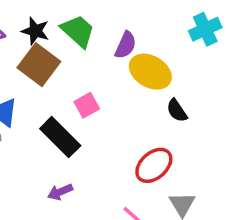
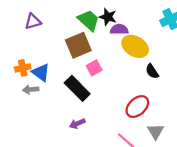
black star: (35, 31) -> (108, 17), moved
purple semicircle: (126, 45) -> (119, 29), turned -114
brown square: (39, 65) -> (78, 45), moved, turned 30

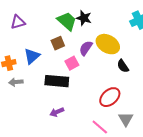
purple semicircle: (119, 29) -> (86, 48), moved, turned -56
brown square: (78, 45) -> (58, 43), size x0.6
blue triangle: (41, 72) -> (32, 56), moved, turned 42
black rectangle: (77, 88) -> (57, 81), turned -40

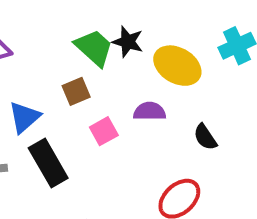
yellow ellipse: (108, 44) -> (177, 66), moved
purple semicircle: (86, 48) -> (150, 111), moved, turned 56
black rectangle: (57, 81) -> (48, 163), moved, turned 55

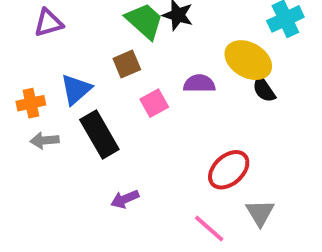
yellow ellipse: (177, 66) -> (248, 60), moved
black semicircle: (205, 137) -> (264, 89), moved

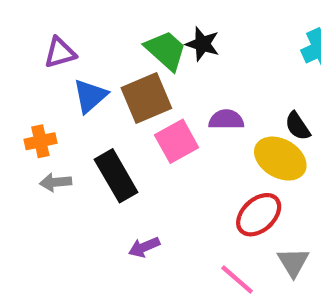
yellow ellipse: (248, 60) -> (280, 159), moved
brown square: (127, 64) -> (146, 98), size x1.6
blue triangle: (76, 89) -> (90, 96), moved
pink square: (154, 103) -> (177, 141), size x1.4

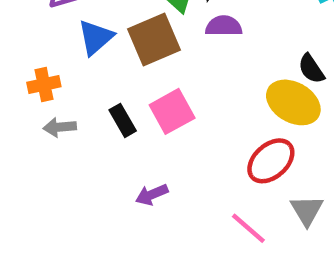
purple semicircle: (226, 120) -> (224, 26), moved
pink square: (177, 141) -> (172, 111), moved
black rectangle: (116, 176) -> (123, 120), size x0.6

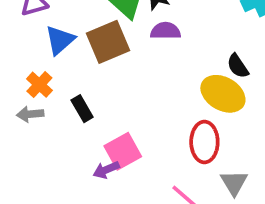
orange cross: (44, 84) -> (39, 85), moved, turned -35
pink square: (172, 111) -> (123, 151), moved
red ellipse: (271, 161) -> (204, 142), turned -48

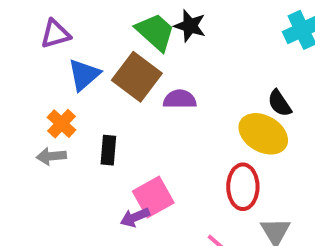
purple semicircle: (165, 31) -> (180, 99), moved
brown square: (108, 42) -> (137, 77), turned -30
black rectangle: (82, 109) -> (108, 150), turned 35

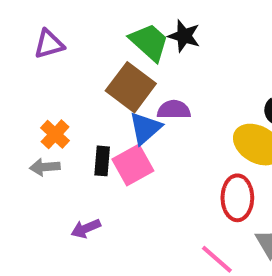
blue triangle: (84, 75) -> (145, 128), moved
pink square: (153, 197) -> (133, 165), moved
purple arrow: (135, 217) -> (86, 229), moved

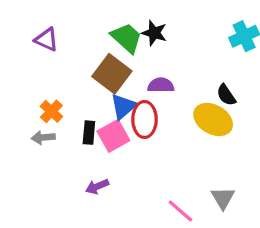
purple triangle: (49, 44) -> (46, 39), turned 40
purple semicircle: (174, 110) -> (161, 85), moved
red ellipse: (237, 198) -> (144, 120), moved
purple arrow: (86, 229) -> (97, 186), moved

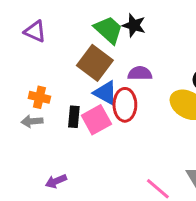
blue triangle: (123, 106) -> (105, 93), turned -50
orange cross: (51, 111) -> (39, 97), turned -30
purple arrow: (97, 186) -> (56, 181), moved

